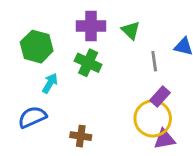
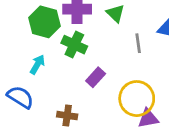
green hexagon: (37, 47) -> (44, 22), moved
purple rectangle: (160, 96) -> (96, 77), moved
blue semicircle: (32, 117) -> (20, 97), turned 56

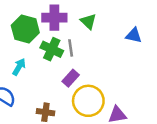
gray line: (138, 43) -> (71, 48), moved
yellow circle: (137, 99) -> (88, 101), moved

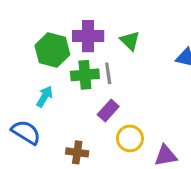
green cross: (52, 49) -> (85, 75), turned -30
yellow circle: (88, 101) -> (130, 138), size x0.7

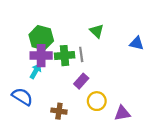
purple cross: (88, 36) -> (41, 56), moved

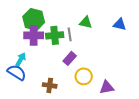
green triangle: (97, 31) -> (86, 22), moved, turned -32
cyan arrow: (36, 71) -> (21, 59), moved

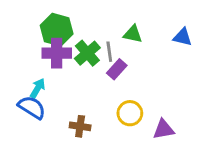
green cross: (55, 35) -> (87, 53), turned -36
purple rectangle: (70, 58) -> (117, 69), moved

